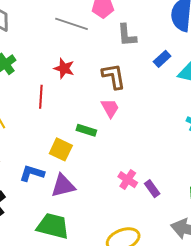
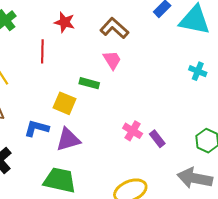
brown L-shape: (114, 76) -> (114, 28), turned -36

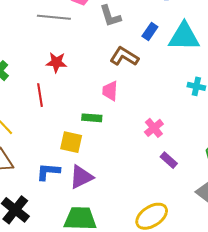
brown L-shape: (114, 28) -> (124, 56), moved
pink trapezoid: (112, 60) -> (110, 91), turned -135
pink cross: (133, 131) -> (154, 128), moved, turned 30

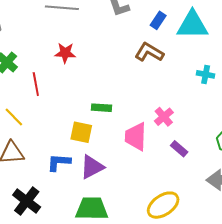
brown L-shape: (124, 56) -> (149, 52), moved
pink trapezoid: (110, 91) -> (136, 137), moved, size x1.4
red line: (40, 95) -> (36, 84), moved

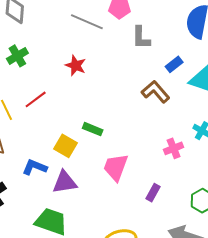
red line: (36, 84) -> (36, 99), moved, turned 45
pink cross: (164, 117) -> (174, 148), moved
purple rectangle: (179, 149) -> (153, 193), turned 60

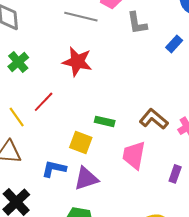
red star: (76, 65) -> (77, 62), size x1.4
brown L-shape: (155, 92) -> (154, 119), moved

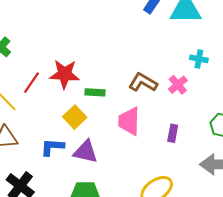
red star: (77, 62) -> (65, 74), moved
yellow square: (81, 143) -> (75, 117), turned 35
purple triangle: (86, 179) -> (86, 152), turned 40

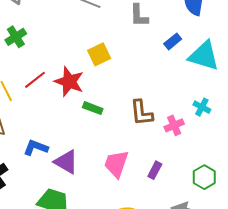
brown L-shape: (143, 82) -> (142, 113), turned -144
yellow square: (75, 117) -> (99, 54), moved
pink trapezoid: (129, 121) -> (116, 164), moved

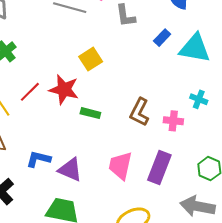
brown L-shape: (142, 113) -> (139, 112), turned 40
pink cross: (174, 125) -> (173, 121), turned 36
purple rectangle: (155, 170) -> (159, 168), size x1.8

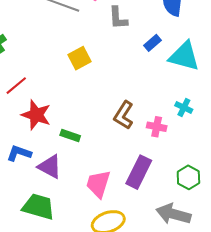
red star: (64, 89) -> (36, 115), moved
green rectangle: (90, 113) -> (70, 136), moved
pink trapezoid: (120, 166) -> (98, 184), moved

